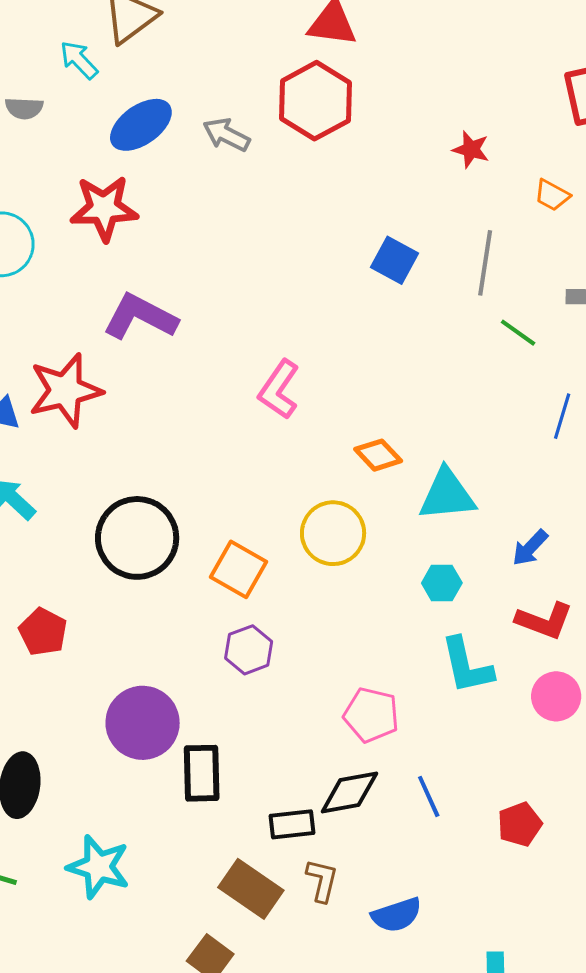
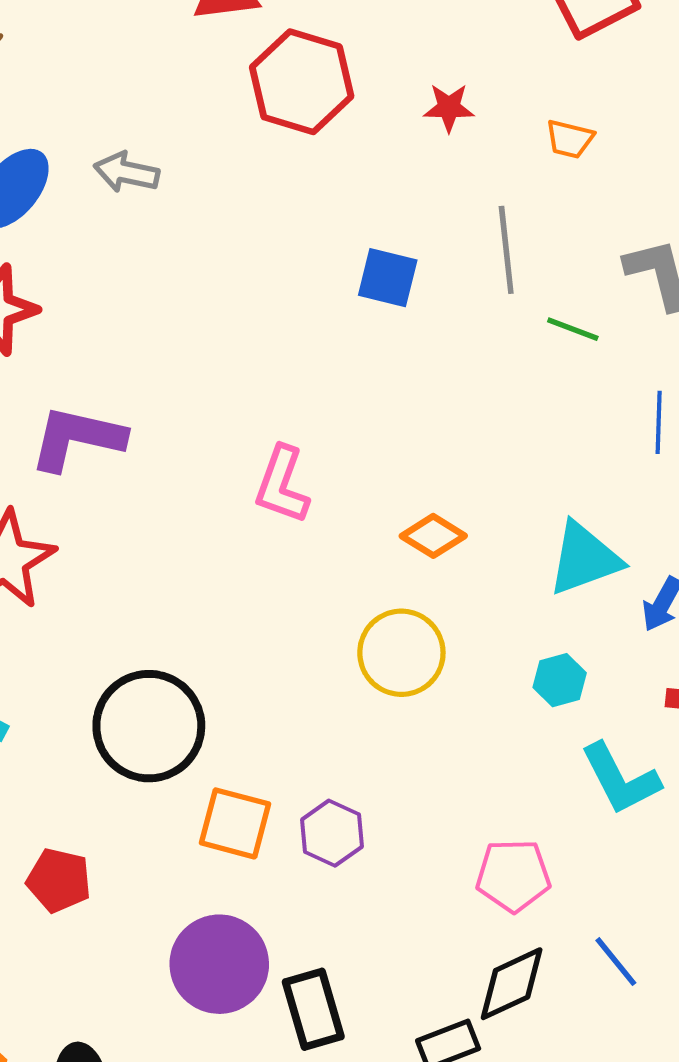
red hexagon: (315, 101) -> (302, 82), moved
cyan triangle: (447, 495) -> (584, 559), moved
orange square: (239, 569) -> (235, 823), moved

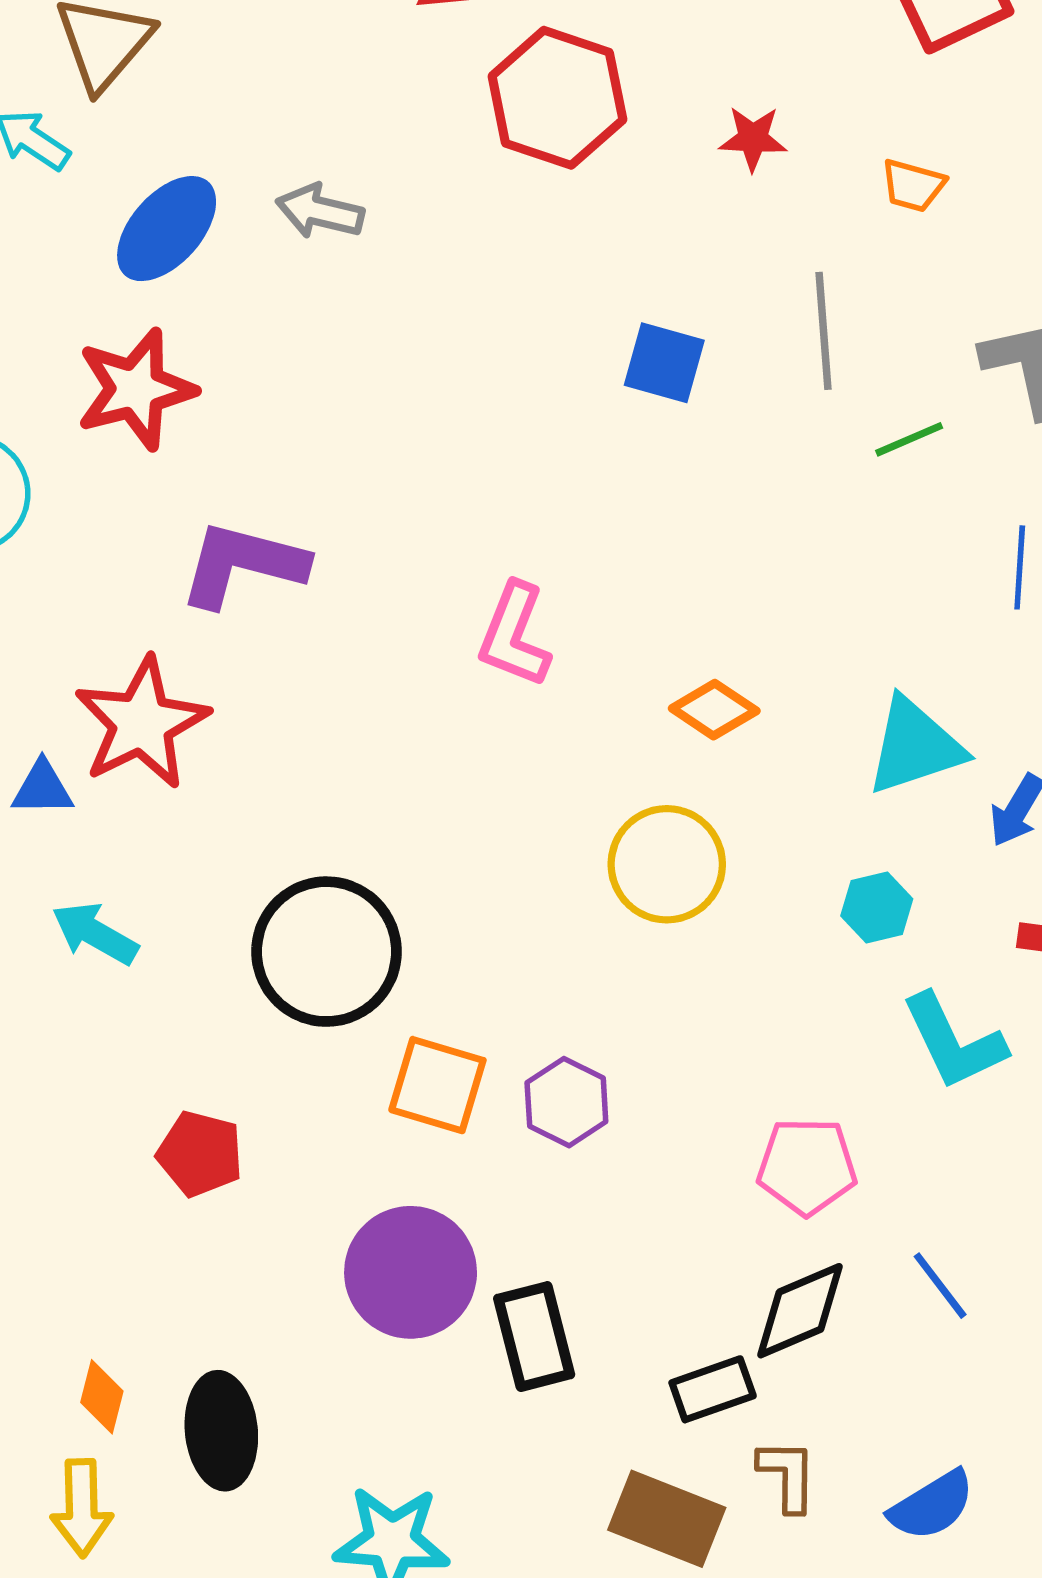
green line: (573, 329) -> (909, 439), turned -46

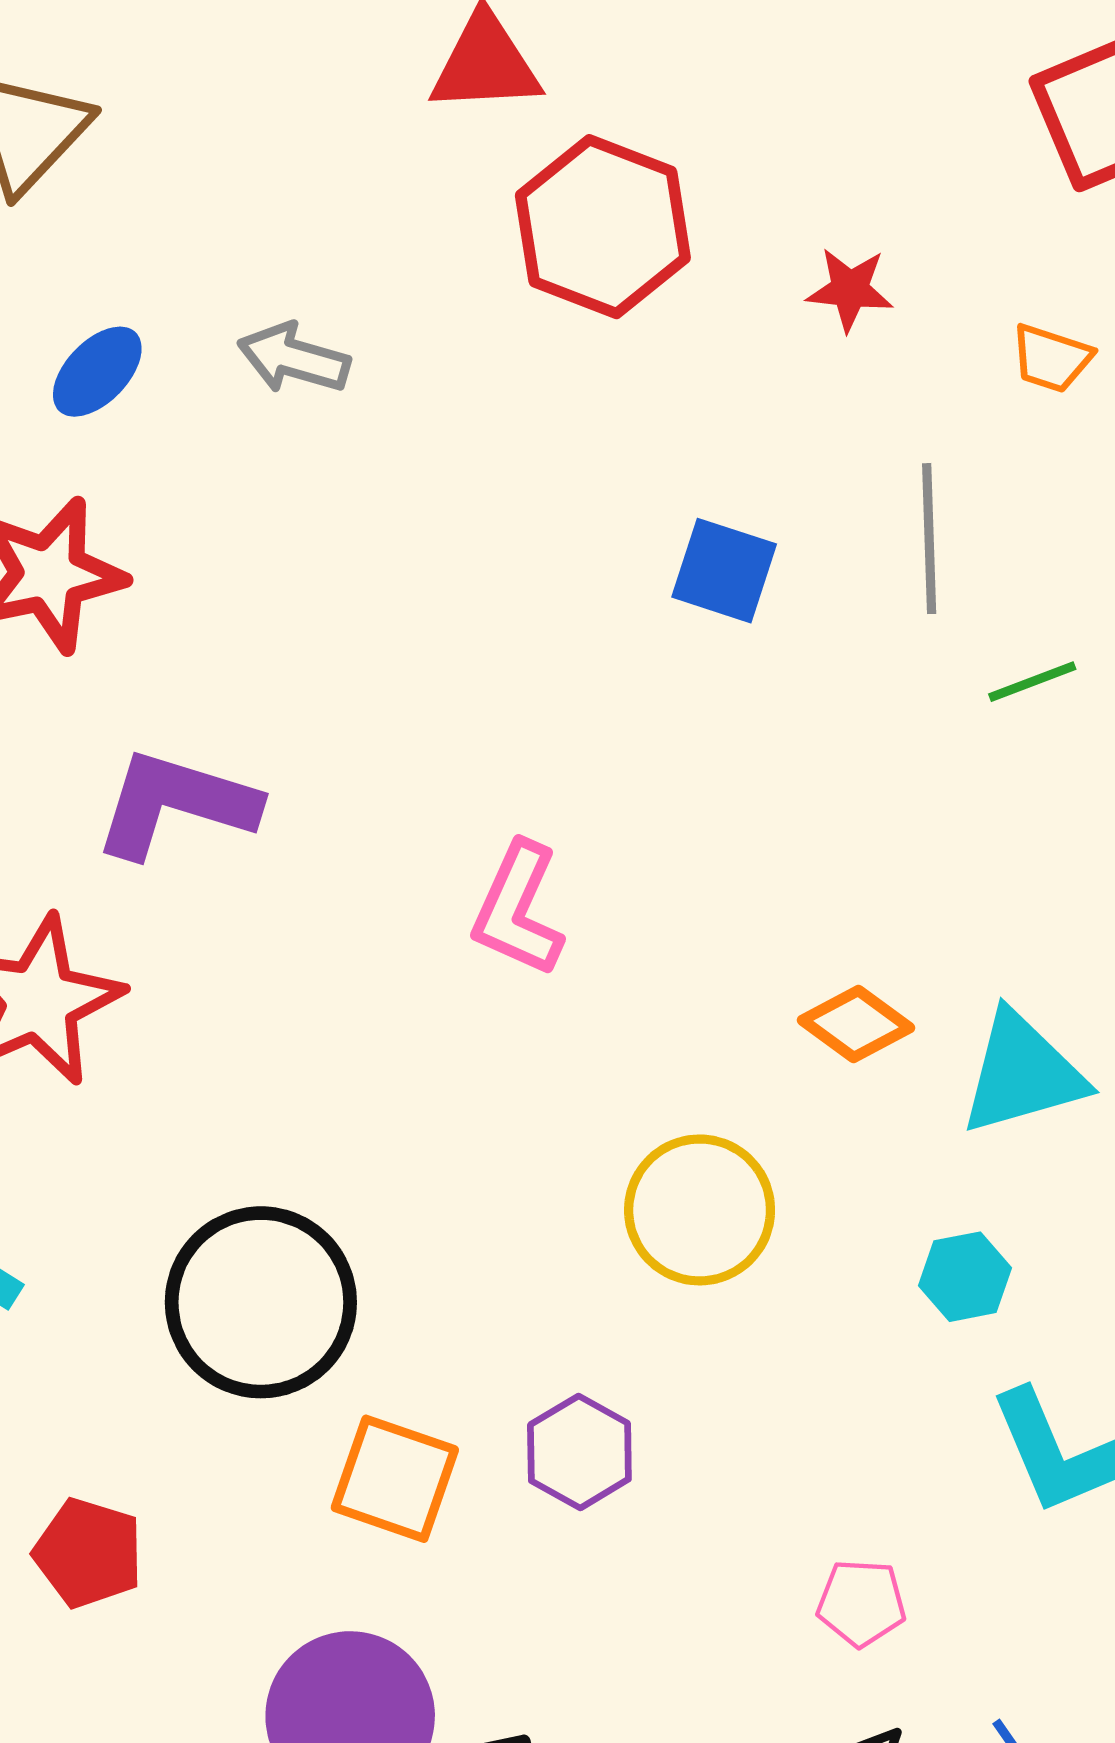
blue ellipse: (167, 229) -> (97, 372), size x0.7
orange diamond: (714, 710) -> (856, 1024), moved
purple hexagon: (566, 1102) -> (579, 1452), moved
pink pentagon: (807, 1166) -> (861, 1603), size x0.7

